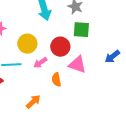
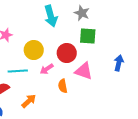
blue arrow: (112, 57) -> (119, 63), turned 140
orange arrow: (33, 102) -> (29, 101), moved

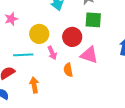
pink arrow: (47, 69) -> (52, 53), turned -80
orange arrow: (29, 101) -> (34, 85), turned -56

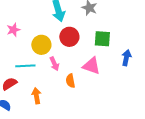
green square: (93, 20) -> (102, 39), moved
red circle: (72, 37) -> (69, 37), moved

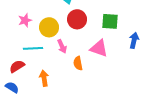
pink star: (13, 30) -> (25, 20), moved

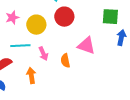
green square: (110, 21) -> (110, 17), moved
pink arrow: (62, 46) -> (43, 54), moved

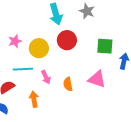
green square: (110, 17) -> (105, 46), moved
pink triangle: (86, 46) -> (97, 79), moved

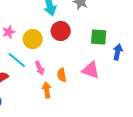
cyan line: (23, 69) -> (17, 60), turned 42
orange arrow: (34, 99) -> (47, 90), moved

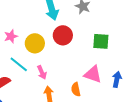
blue arrow: (118, 52) -> (117, 79), moved
orange semicircle: (62, 75) -> (76, 89), moved

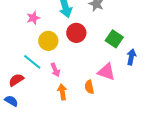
pink star: (11, 36) -> (33, 18), moved
green square: (101, 41) -> (114, 39), turned 30
blue arrow: (117, 79) -> (131, 57), moved

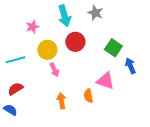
blue arrow: (131, 57) -> (130, 66), turned -35
cyan line: (32, 62) -> (15, 60), moved, turned -54
pink arrow: (55, 70) -> (54, 70), moved

